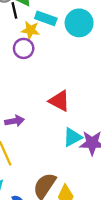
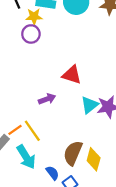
purple arrow: (15, 121) -> (47, 99), moved

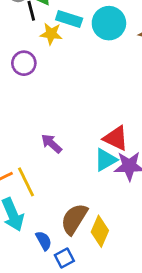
purple circle: (31, 34) -> (24, 63), moved
red triangle: (72, 75) -> (116, 138), moved
purple arrow: (47, 99) -> (52, 144), turned -126

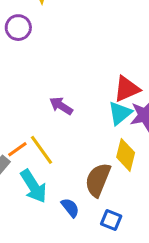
red triangle: (116, 138) -> (127, 89), turned -40
yellow diamond: (100, 231) -> (126, 155), moved
blue square: (64, 258) -> (111, 220), moved, turned -30

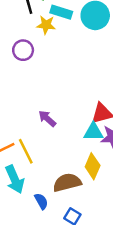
cyan triangle: (120, 113) -> (93, 132), turned 30
brown semicircle: (98, 180) -> (67, 183), turned 44

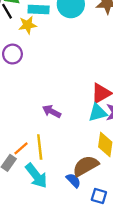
yellow line: (26, 151) -> (40, 147), turned 35
blue semicircle: (41, 201) -> (73, 180), moved

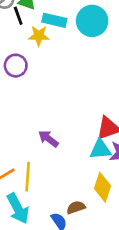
brown semicircle: (86, 166) -> (76, 207), size x0.6

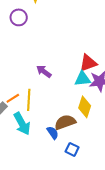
brown semicircle: (76, 207) -> (65, 122), size x1.5

